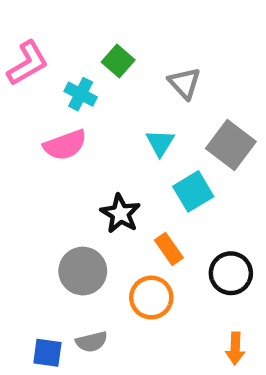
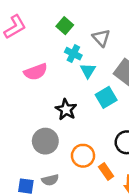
cyan cross: (81, 94) -> (73, 54), moved
orange rectangle: (169, 249) -> (106, 171), moved

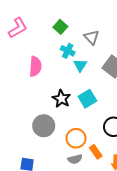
pink semicircle: (36, 72) -> (35, 66), turned -66
cyan square: (106, 97) -> (87, 99), moved
gray semicircle: (50, 180) -> (75, 159), moved

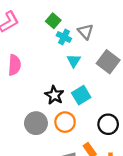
cyan cross: (68, 51) -> (64, 37), moved
pink semicircle: (35, 66) -> (14, 65), moved
orange circle: (76, 138) -> (65, 122), moved

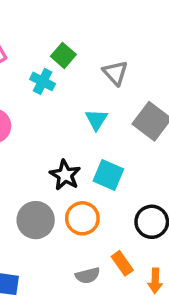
cyan cross: (64, 37) -> (43, 81), moved
cyan square: (81, 95) -> (108, 175), turned -36

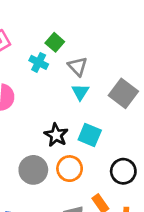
gray triangle: (115, 73) -> (78, 66), moved

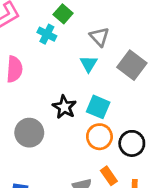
gray triangle: (78, 66) -> (99, 37), moved
orange circle: (70, 169) -> (99, 137), moved
gray circle: (33, 170) -> (29, 133), moved

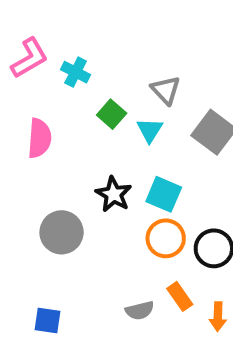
green square: (63, 14) -> (112, 114), moved
cyan cross: (47, 34) -> (76, 72), moved

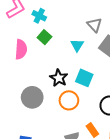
gray triangle: (166, 90) -> (94, 25), moved
green square: (112, 114) -> (44, 37), moved
orange circle: (166, 238) -> (69, 100), moved

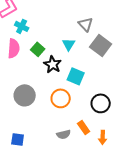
cyan cross: (39, 16) -> (22, 26), moved
green square: (44, 37) -> (38, 49), moved
black star: (59, 78) -> (53, 64), moved

